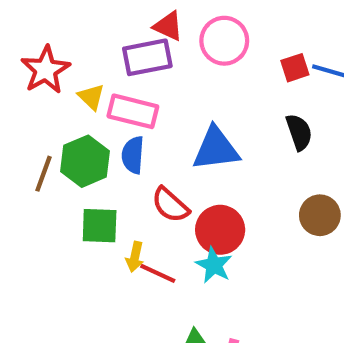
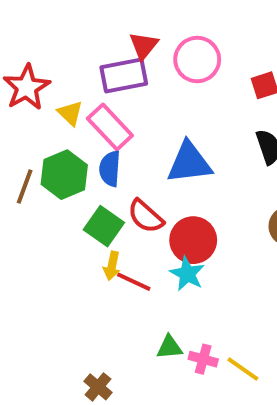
red triangle: (168, 26) -> (144, 46), turned 44
pink rectangle: (133, 111) -> (110, 127), turned 33
green square: (100, 226) -> (104, 226), moved, turned 33

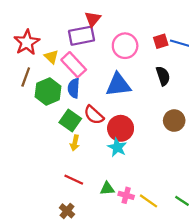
pink circle: (197, 60) -> (125, 46), moved
brown line: (25, 187) -> (26, 77), moved
red line: (134, 282) -> (74, 180), moved

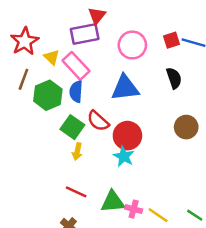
green triangle: (107, 189) -> (113, 202), size x1.5

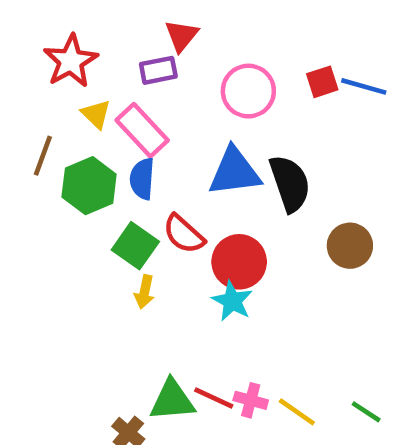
purple rectangle: (85, 34) -> (158, 70), size x0.7
red star: (25, 41) -> (71, 61), moved
black semicircle: (174, 78) -> (290, 183), moved, size x1.4
red line: (76, 192) -> (214, 398), moved
green triangle: (113, 202) -> (172, 400), moved

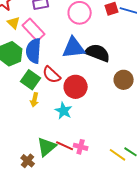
blue semicircle: (142, 179) -> (34, 51), size x1.4
black semicircle: (290, 183) -> (98, 53), turned -50
cyan star: (232, 301) -> (64, 111), moved
green triangle: (172, 400) -> (47, 147), turned -35
yellow line: (297, 412) -> (118, 155), moved

